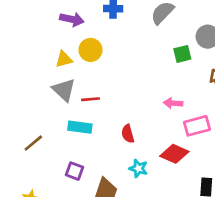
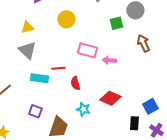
yellow circle: (91, 50) -> (66, 19), moved
red line: (91, 99) -> (58, 68), moved
pink rectangle: (197, 126) -> (87, 50), moved, turned 30

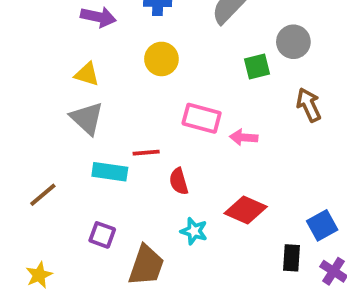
yellow triangle: (27, 27) -> (87, 74), turned 32

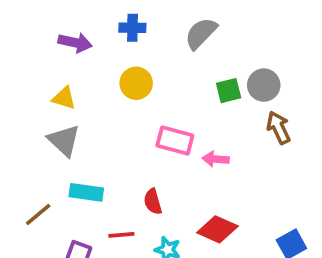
gray circle: (293, 42) -> (264, 85), moved
red line: (146, 153) -> (121, 235), moved
brown line: (43, 195) -> (38, 215), moved

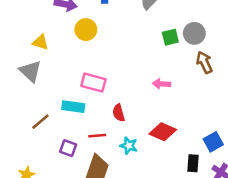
yellow circle: (136, 83) -> (86, 30), moved
yellow triangle: (64, 98) -> (40, 42), moved
gray triangle: (64, 141) -> (30, 71), moved
pink rectangle: (175, 141) -> (93, 83), moved

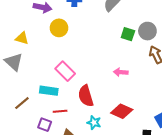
green square: (170, 37) -> (128, 34), turned 32
pink rectangle: (93, 83) -> (65, 71), turned 30
red semicircle: (119, 113) -> (86, 96), size x1.5
red line: (97, 136) -> (60, 111), moved

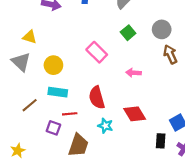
yellow circle: (59, 28) -> (53, 65), moved
green square: (128, 34) -> (128, 33), moved, turned 32
pink rectangle: (65, 71) -> (97, 52), moved
red diamond: (122, 111) -> (135, 114), turned 35

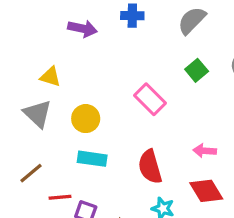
pink arrow: (134, 73) -> (205, 151), moved
brown line: (30, 105) -> (31, 173), moved
red line: (70, 114) -> (60, 197), moved

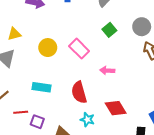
yellow triangle: (50, 77) -> (14, 34), turned -32
yellow circle: (86, 119) -> (48, 48), moved
pink arrow: (205, 151) -> (107, 71), moved

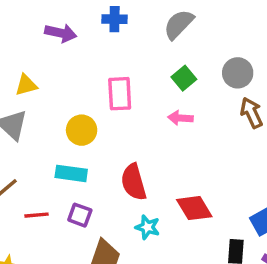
yellow circle: (48, 48) -> (82, 130), moved
pink rectangle: (79, 49) -> (120, 94), moved, turned 42
pink arrow: (107, 71) -> (180, 118), moved
purple square: (37, 122) -> (80, 215), moved

